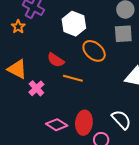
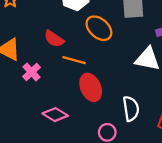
white semicircle: (121, 120) -> (131, 109), turned 35
red ellipse: (84, 123) -> (91, 87), moved, turned -30

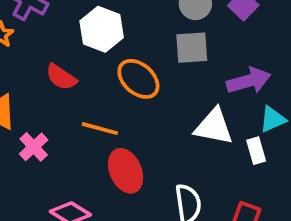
red semicircle: (54, 39) -> (61, 77), moved

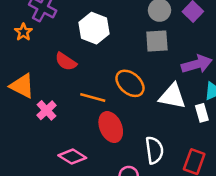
orange ellipse: (138, 79) -> (130, 83), moved

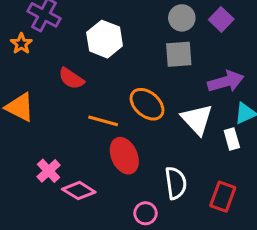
white triangle: (172, 96) -> (197, 119), turned 36
pink cross: (47, 110) -> (49, 171), moved

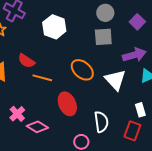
purple square: (221, 19) -> (137, 22), moved
red semicircle: (71, 78) -> (26, 61), moved
orange line: (103, 121) -> (42, 78), moved
white rectangle: (232, 139) -> (140, 110), moved

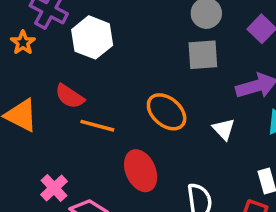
white hexagon: (54, 27) -> (92, 37), moved
white triangle: (115, 80) -> (224, 129), size x0.6

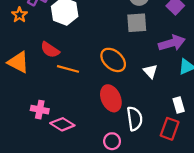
red ellipse: (141, 171) -> (111, 98), moved
pink cross: (54, 188) -> (40, 110), turned -36

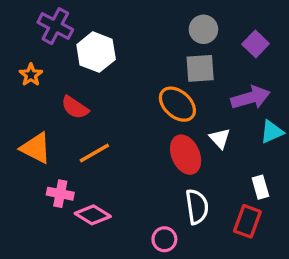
orange star: (19, 15) -> (31, 75), moved
orange ellipse: (113, 60) -> (177, 104), moved
orange triangle: (18, 62) -> (36, 148), moved
orange line: (68, 69) -> (94, 153), moved, turned -45
red ellipse: (111, 98) -> (186, 155), moved

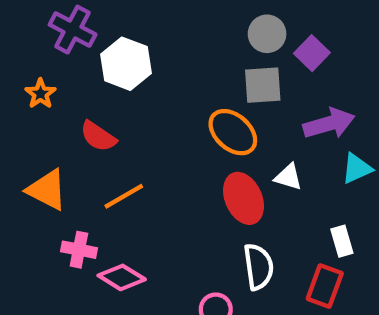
purple square: (256, 44) -> (312, 53), moved
white triangle: (220, 138) -> (288, 177), turned -30

